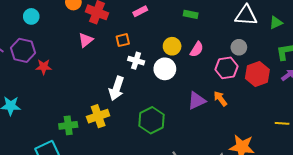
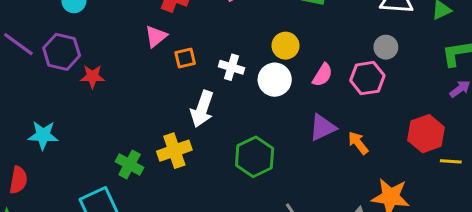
orange square: (123, 40) -> (185, 58), moved
pink semicircle: (197, 49) -> (323, 75), moved
red hexagon: (257, 74) -> (426, 134), moved
orange arrow: (220, 99) -> (358, 143), moved
green cross: (68, 125) -> (130, 165), turned 36

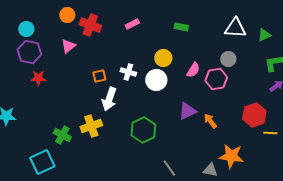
pink triangle: (156, 36) -> (68, 46), moved
purple hexagon: (62, 52) -> (29, 52), moved
orange square: (185, 58) -> (99, 76), moved
pink semicircle: (323, 75) -> (193, 70), moved

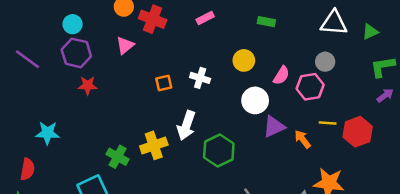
white circle: (156, 80) -> (255, 100), moved
white arrow: (109, 99) -> (186, 125), moved
yellow line: (270, 133) -> (328, 123), moved

